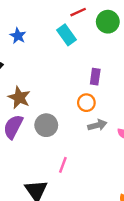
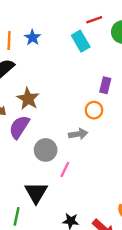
gray circle: (46, 125) -> (46, 150), moved
gray arrow: (97, 125) -> (78, 134), moved

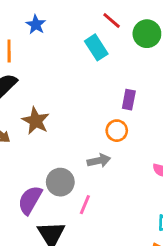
red line: (94, 20) -> (112, 20), turned 63
blue star: (32, 38) -> (36, 25), moved
purple semicircle: (19, 127) -> (30, 200), moved

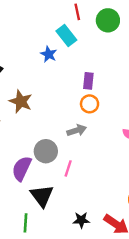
red line: (112, 20) -> (77, 12), turned 42
blue star: (36, 25) -> (49, 54), moved
purple rectangle: (129, 100) -> (88, 81), moved

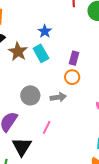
cyan rectangle: (66, 36) -> (41, 53), moved
brown star: (21, 101) -> (18, 52), moved
gray circle: (46, 151) -> (30, 95), moved

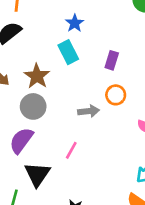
brown star: (18, 52) -> (37, 76), moved
orange circle: (72, 77) -> (116, 95), moved
gray circle: (30, 95) -> (33, 106), moved

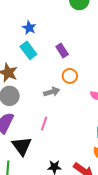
purple rectangle: (112, 60) -> (62, 51), turned -40

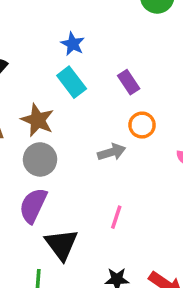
pink line: (44, 124) -> (116, 217), moved

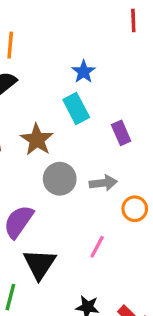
purple rectangle: (129, 82) -> (121, 133), moved
orange circle: (142, 125) -> (135, 209), moved
gray circle: (40, 159) -> (60, 179), moved

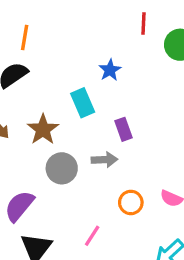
blue star: (84, 72) -> (110, 70), moved
gray arrow: (103, 183) -> (104, 160), moved

